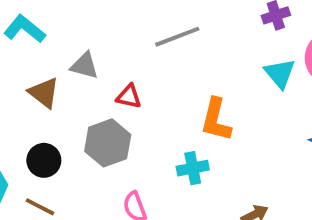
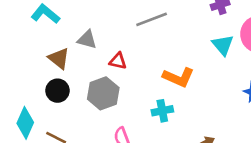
orange L-shape: (216, 120) -> (178, 77), turned -80
black circle: (44, 160) -> (57, 91), moved

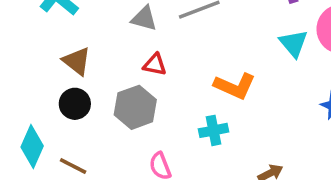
gray triangle: (87, 40) -> (144, 18), moved

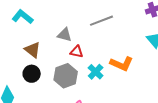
gray triangle: (144, 18) -> (65, 35), moved
cyan cross: (213, 130) -> (96, 72), moved, turned -35

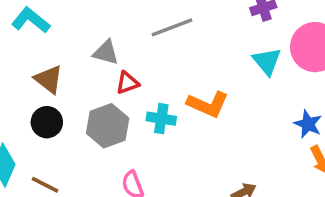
red triangle: (77, 52) -> (127, 83), turned -32
cyan cross: (96, 72) -> (161, 119), turned -35

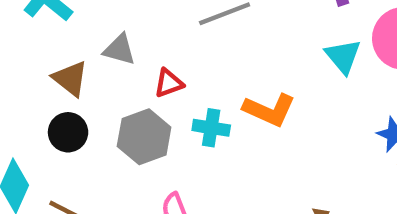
gray triangle: (106, 52) -> (119, 50), moved

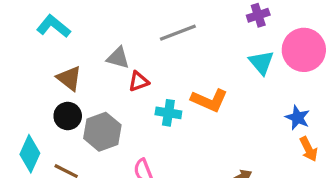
gray triangle: (119, 50) -> (118, 58), moved
gray hexagon: (144, 137) -> (102, 132), moved

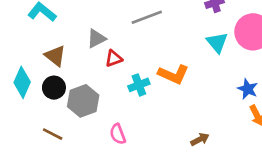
gray triangle: (118, 58) -> (96, 38), turned -42
cyan cross: (168, 113) -> (139, 85), turned -30
cyan diamond: (30, 154) -> (22, 82), moved

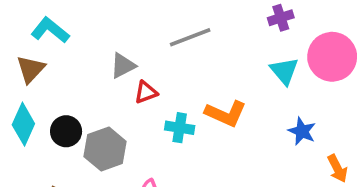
brown triangle: (55, 56) -> (31, 69), moved, turned 35
cyan cross: (139, 85) -> (180, 128), turned 30
blue star: (248, 89) -> (302, 131), moved

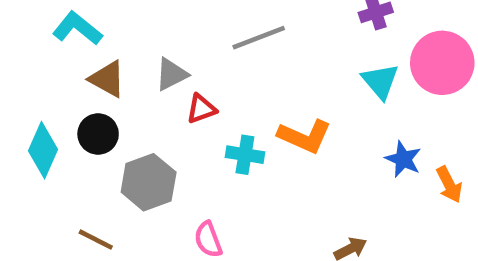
brown triangle: (31, 69) -> (107, 79), moved, turned -44
black circle: (66, 131) -> (98, 134), moved
orange arrow: (337, 169) -> (449, 184), moved

